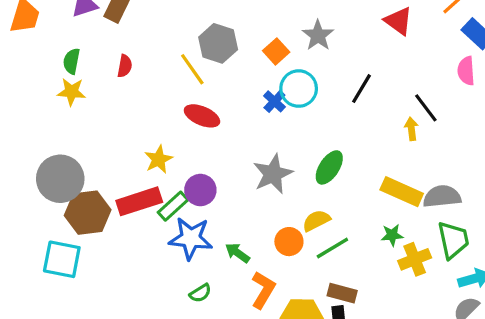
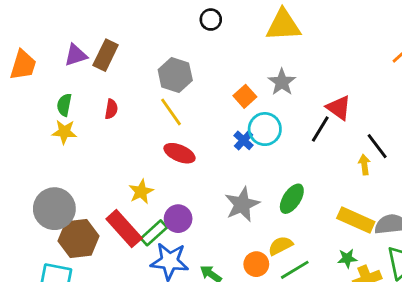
red triangle: (399, 21) -> (339, 108), moved
gray hexagon: (218, 43) -> (175, 75), moved
red rectangle: (139, 201) -> (124, 229), turned 66

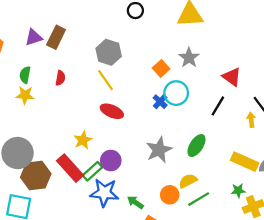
black line: (320, 129) -> (218, 106), moved

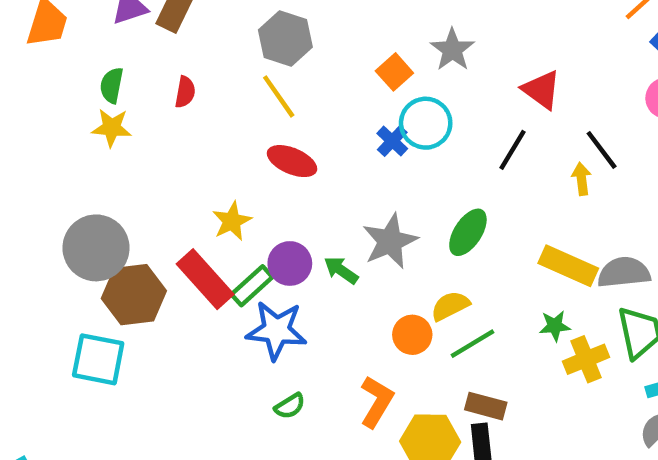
green arrow: (135, 202) -> (341, 270), moved

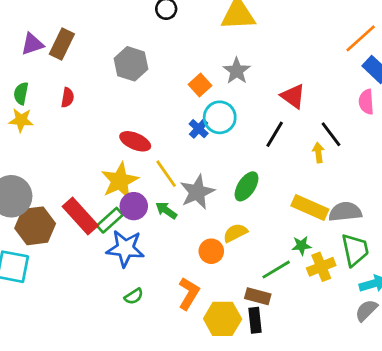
yellow line: (279, 96) -> (166, 174), moved
yellow star: (232, 221) -> (120, 181), moved, size x1.5
green line: (472, 344) -> (276, 270), moved

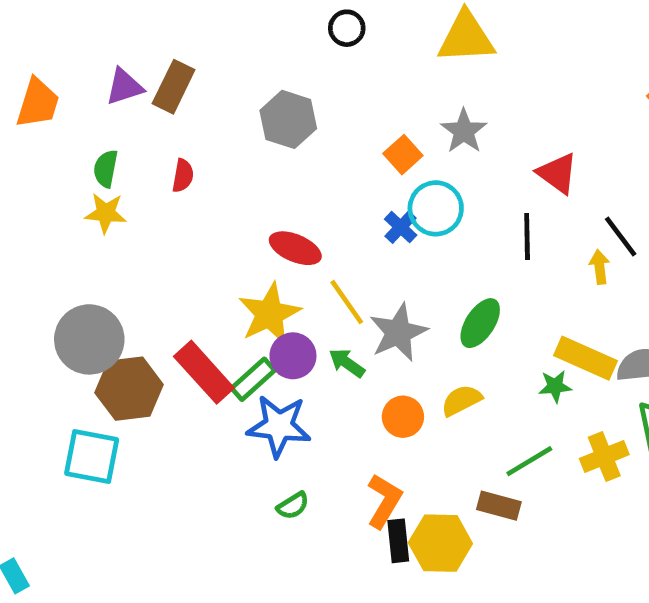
black line: (275, 134) -> (527, 236), turned -32
green star: (301, 246) -> (555, 386), moved
orange circle: (211, 251) -> (403, 417), moved
black rectangle: (255, 320) -> (398, 541), moved

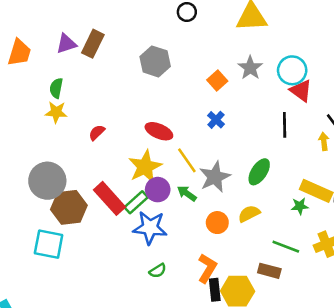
red semicircle: (183, 176) -> (97, 132), moved, turned -144
cyan circle: (436, 208) -> (292, 70), moved
green line: (529, 461) -> (286, 247), turned 52

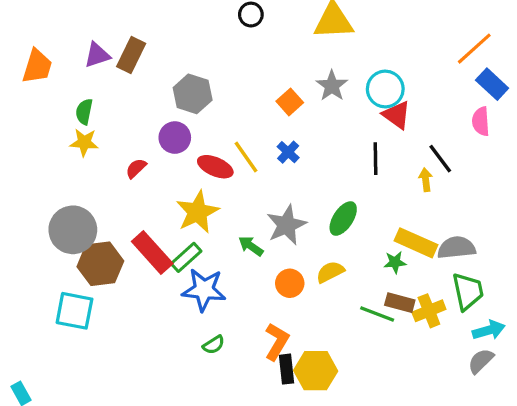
gray hexagon: (155, 61) -> (193, 94), moved
yellow line: (187, 160) -> (246, 157), moved
purple circle: (158, 190) -> (175, 138), moved
brown rectangle: (269, 271) -> (400, 303), moved

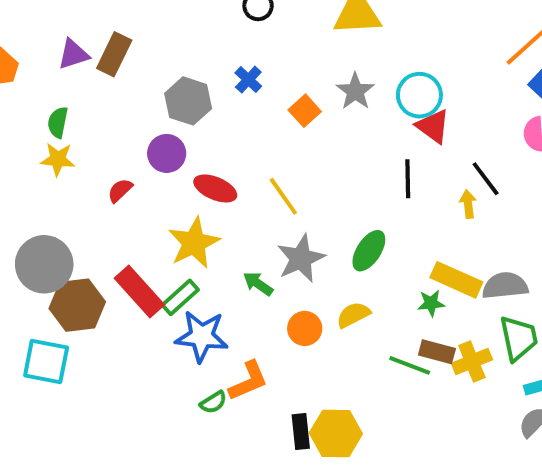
blue cross: (288, 152) -> (248, 80), moved
yellow line: (246, 157) -> (283, 196), moved
orange L-shape: (277, 342) -> (248, 381), moved, turned 36

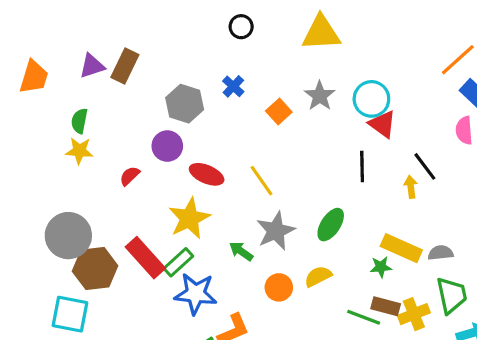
gray semicircle: (505, 286) -> (441, 253), size x0.7

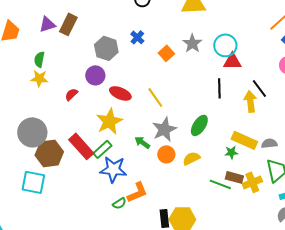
red triangle: (382, 124) -> (232, 61), turned -36
yellow arrow: (411, 187) -> (250, 101), size x1.5
orange circle: (279, 287) -> (166, 154), moved

